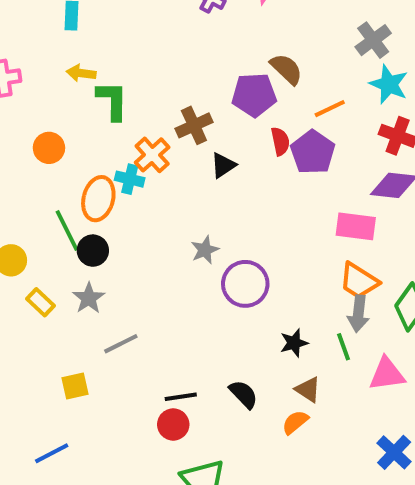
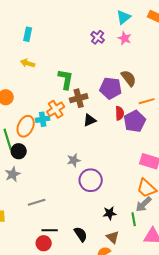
green L-shape: (112, 100) -> (66, 79), moved
cyan cross: (130, 179) -> (43, 119), turned -32
gray arrow: (358, 314) -> (144, 204), turned 30
gray line: (121, 344) -> (37, 202), moved

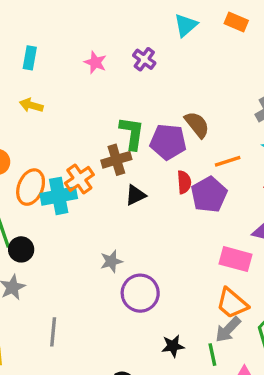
pink star: (125, 38) -> (95, 62), moved
green L-shape: (66, 79) -> (132, 133), moved
cyan cross: (43, 119) -> (59, 196), size x1.5
orange ellipse: (26, 126) -> (31, 187), moved
gray line: (37, 202) -> (53, 332), turned -66

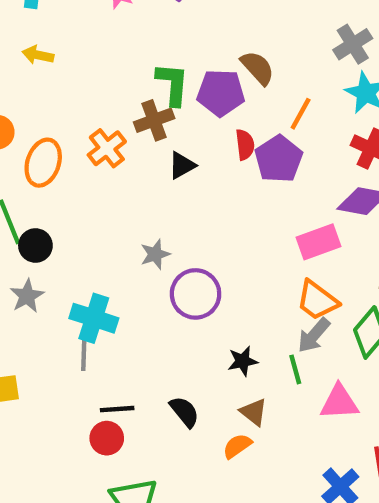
orange line: (228, 161) -> (301, 114), turned -40
cyan cross: (59, 196) -> (94, 318), moved, turned 32
pink rectangle: (236, 259) -> (318, 242), turned -32

